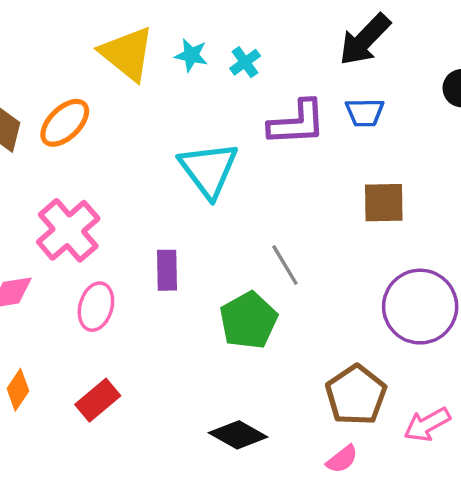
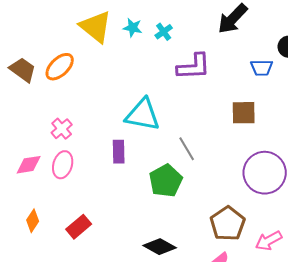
blue trapezoid: (365, 112) -> (262, 68), moved
cyan triangle: (209, 170) -> (143, 115), moved, turned -42
pink cross: (68, 230) -> (62, 129), size x0.6
pink ellipse: (96, 307) -> (63, 165), moved

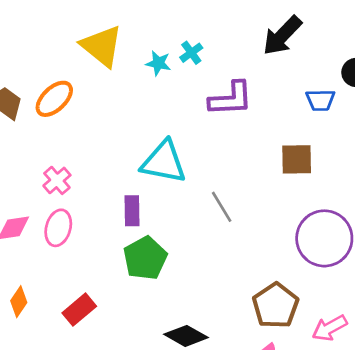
cyan star: (133, 28) -> (158, 63), moved
green pentagon: (166, 181) -> (145, 258), moved

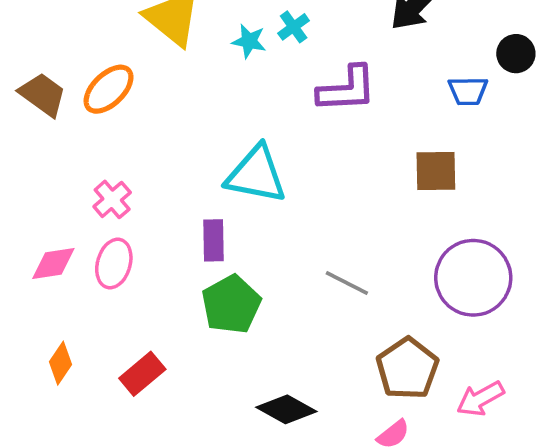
gray line: (222, 207) -> (347, 283), moved, turned -32

